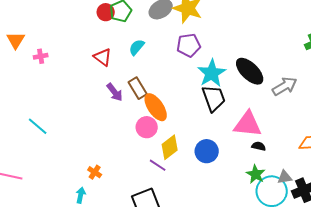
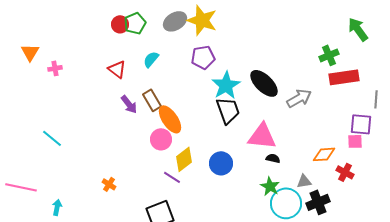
gray triangle: (285, 177) -> (304, 181), moved
cyan arrow: (81, 195) -> (57, 207), moved

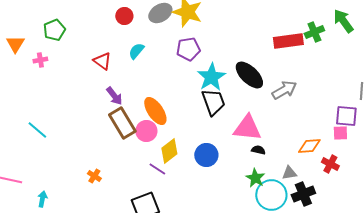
green pentagon: (135, 23) -> (54, 30), moved
red circle: (120, 24) -> (124, 16), moved
green cross: (329, 55) -> (314, 32), moved
red rectangle: (344, 77) -> (288, 41), moved
brown rectangle: (152, 100) -> (122, 123), moved, size x1.4

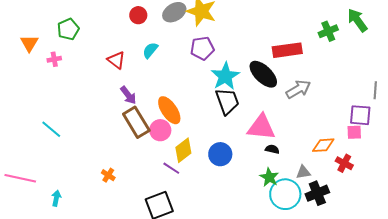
red rectangle: (288, 41) -> (287, 50), moved

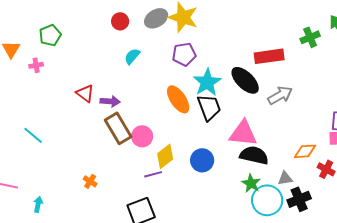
red triangle: (116, 60) -> (85, 93), moved
purple arrow: (128, 95) -> (110, 101), turned -48
orange ellipse: (169, 110) -> (178, 99), moved
black semicircle: (272, 149) -> (254, 155), size x2.0
purple line: (171, 168) -> (153, 174), turned -48

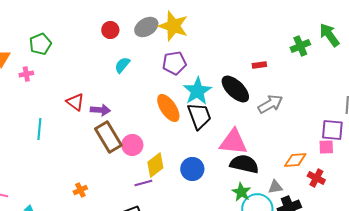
red rectangle: (269, 56) -> (259, 65), size x0.5
cyan line: (33, 135) -> (39, 129), moved, turned 55
orange cross: (90, 181) -> (80, 190), turned 32

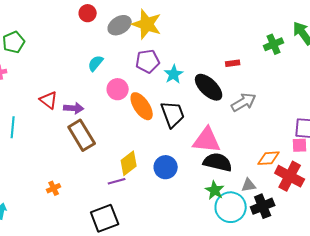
red circle: (110, 30) -> (88, 13), moved
cyan star: (197, 91) -> (174, 74), moved, size x0.7
pink circle: (132, 145) -> (118, 89), moved
red cross: (316, 178) -> (290, 176), size x1.6

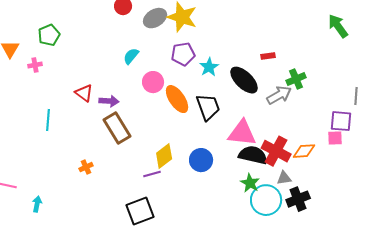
green cross: (274, 44) -> (296, 79), moved
red cross: (290, 176) -> (276, 151), moved
orange cross: (54, 188) -> (86, 167), moved

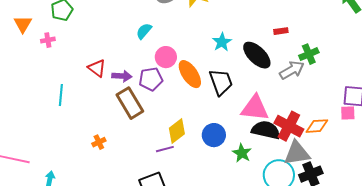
purple pentagon: (183, 54) -> (151, 79), moved
gray triangle: (284, 178) -> (297, 153), size x1.8
green star: (250, 183) -> (242, 153), moved

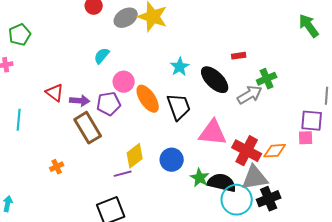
black semicircle: (266, 130) -> (222, 183), moved

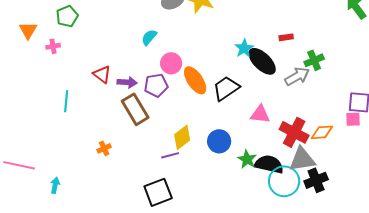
cyan star: (180, 67) -> (244, 48), moved
black trapezoid: (179, 107) -> (226, 88), turned -104
pink triangle: (213, 133) -> (260, 114), size x0.7

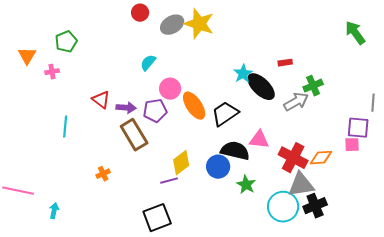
black semicircle: (269, 164) -> (235, 151), moved

